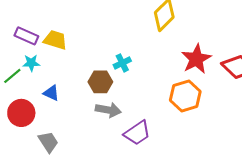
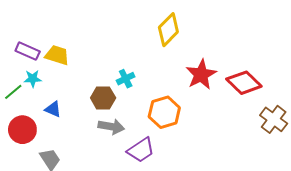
orange hexagon: (185, 96) -> (164, 112), moved

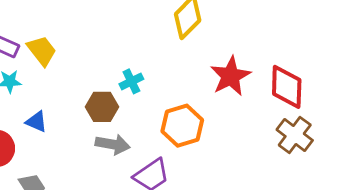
yellow trapezoid: (57, 55) -> (42, 51), turned 35
red diamond: (244, 83) -> (287, 87), turned 48
brown cross: (274, 119) -> (295, 135), moved

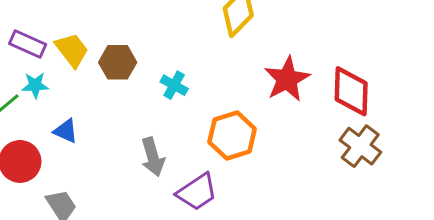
cyan cross: (131, 81) -> (174, 85), turned -35
brown hexagon: (102, 107) -> (118, 62), moved
gray arrow: (113, 144) -> (153, 157), turned 64

